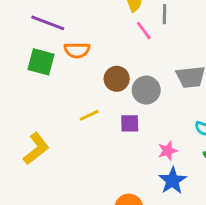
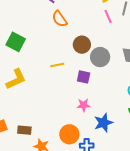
orange semicircle: (77, 50) -> (60, 19), turned 42
green square: (41, 62) -> (16, 42), moved
pink star: (168, 151) -> (84, 105), moved

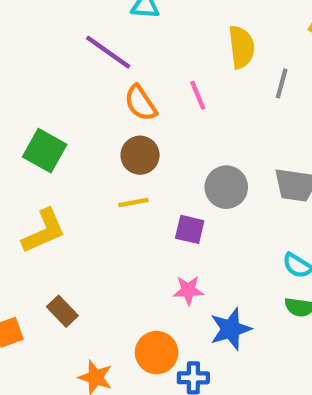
pink line: (108, 16) -> (198, 95), moved
brown circle: (82, 45) -> (140, 155), moved
brown rectangle: (24, 130) -> (62, 311), moved, turned 40

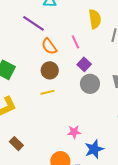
purple square: (190, 229) -> (84, 64), moved, turned 32

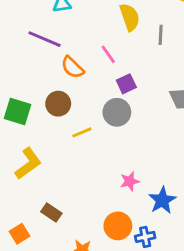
purple square: (84, 64) -> (126, 84), turned 32
brown circle: (50, 70) -> (58, 104), moved
gray circle: (90, 84) -> (117, 112), moved

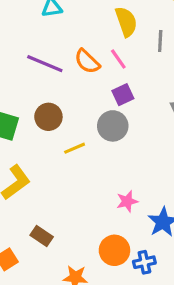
purple line: (45, 39) -> (45, 64), moved
pink line: (108, 54) -> (118, 59), moved
orange semicircle: (72, 67) -> (87, 61), moved

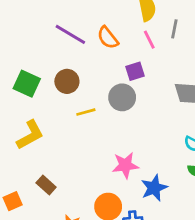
pink line: (118, 59) -> (149, 40), moved
pink star: (127, 201) -> (125, 165), size x1.4

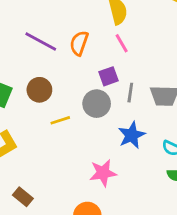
gray line: (174, 29) -> (130, 93), moved
orange semicircle: (108, 38) -> (79, 43), turned 60
blue star: (154, 188) -> (132, 135), moved

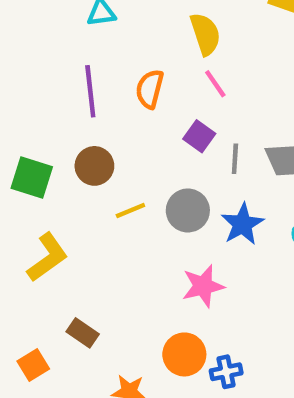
purple line: (41, 42) -> (90, 91), turned 60
purple square: (108, 76) -> (199, 136), turned -30
gray circle: (97, 104) -> (188, 210), moved

